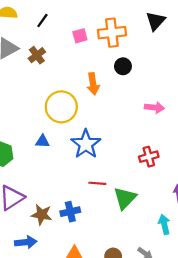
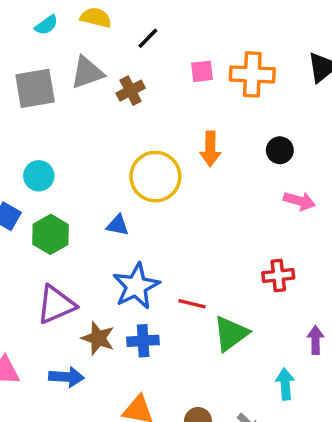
black circle: (123, 66) -> (280, 150), moved
blue star: (86, 144) -> (136, 286), moved

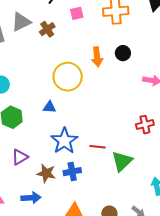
pink square: (202, 71) -> (77, 13), moved
black circle: (280, 150) -> (123, 53), moved
purple triangle: (56, 305) -> (20, 157), size x0.7

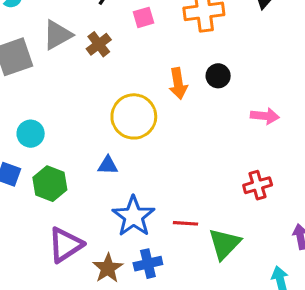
purple triangle: (20, 157) -> (65, 245), size x1.4
brown star: (46, 173) -> (108, 268), turned 30

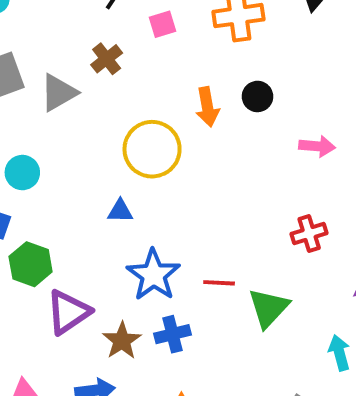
gray triangle: (57, 35) -> (58, 93), moved
green hexagon: (50, 184) -> (31, 264), moved

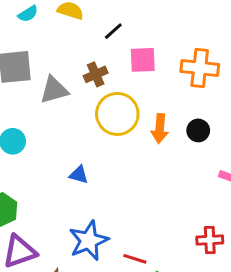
pink square: (163, 24) -> (143, 60), size x1.4
yellow circle: (152, 149) -> (117, 114), moved
blue triangle: (120, 211) -> (79, 175), moved

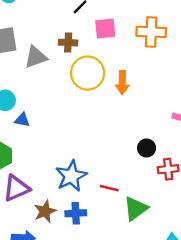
brown cross: (96, 74) -> (68, 43), turned 30
black circle: (198, 130) -> (147, 148), moved
blue triangle: (79, 175) -> (22, 120), moved

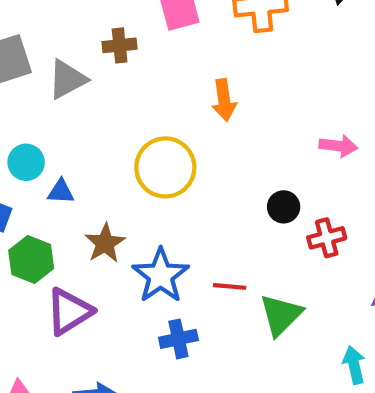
yellow circle: (88, 73) -> (165, 167), moved
brown star: (45, 211) -> (105, 243), moved

